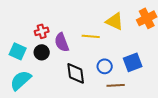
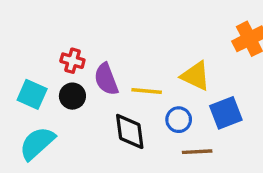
yellow triangle: (115, 21) -> (195, 76), moved
red cross: (42, 31) -> (72, 61), turned 32
yellow line: (91, 36) -> (147, 91), moved

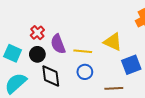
red cross: (72, 61) -> (37, 33), turned 32
blue circle: (179, 120) -> (85, 72), moved
black diamond: (130, 131) -> (51, 76), moved

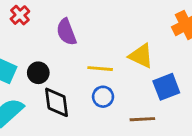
red cross: (37, 33) -> (20, 15), moved
purple semicircle: (58, 44) -> (66, 32), moved

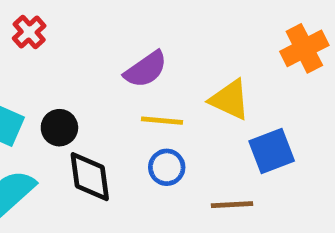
purple semicircle: (66, 32) -> (146, 69), moved, turned -104

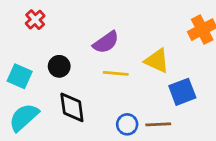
black circle: (59, 128) -> (59, 66), moved
blue circle: (167, 167) -> (127, 124), moved

